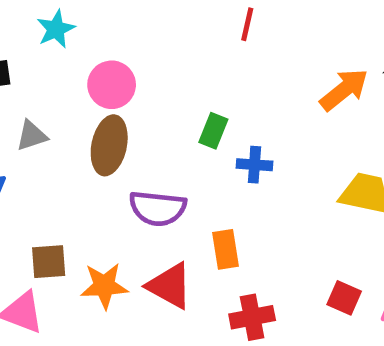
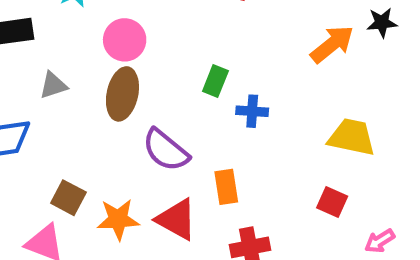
purple semicircle: (158, 208) -> (166, 150), turned 33
brown square: (49, 262) -> (68, 198), turned 32
red square: (344, 298) -> (332, 202), moved

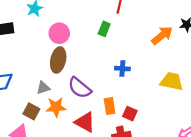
green rectangle: (215, 81) -> (104, 29), moved
gray triangle: (53, 85) -> (43, 88), moved
red square: (332, 202) -> (130, 114), moved
orange star: (118, 219) -> (56, 107), moved

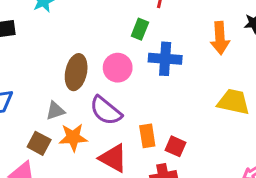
pink circle: (59, 33) -> (118, 68), moved
orange arrow: (162, 35) -> (220, 38), turned 125
blue cross: (122, 69) -> (165, 59), moved, size x1.5

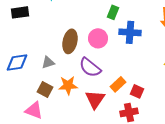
gray triangle: (55, 111) -> (48, 62), moved
orange rectangle: (147, 136) -> (118, 84), turned 56
red triangle: (113, 158) -> (95, 99), turned 35

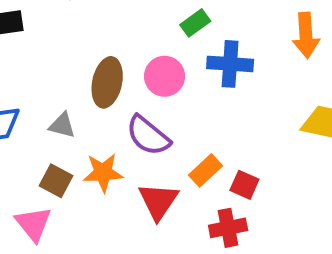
green rectangle: (113, 12) -> (195, 23), turned 32
gray triangle: (48, 62) -> (62, 125), turned 32
pink triangle: (34, 110) -> (33, 224), turned 30

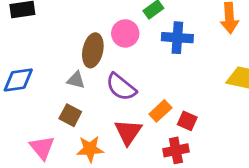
pink circle: (165, 76) -> (125, 33), moved
gray triangle: (62, 125) -> (76, 80), moved
orange star: (103, 173) -> (90, 149), moved
brown square: (56, 181) -> (70, 115), moved

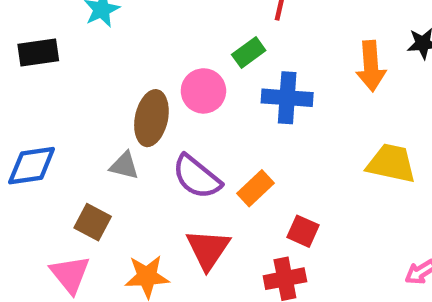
orange rectangle: (160, 111) -> (255, 188), moved
brown square: (70, 115) -> (93, 222), moved

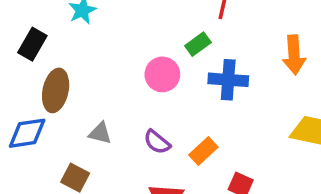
black rectangle: (38, 53) -> (32, 44), turned -52
brown ellipse: (151, 118) -> (56, 90), moved
purple semicircle: (197, 177) -> (157, 142), size x0.7

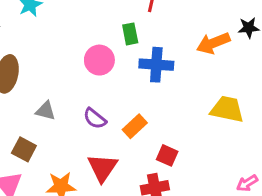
green rectangle: (198, 44) -> (130, 34), turned -65
orange arrow: (294, 55) -> (213, 43), turned 72

